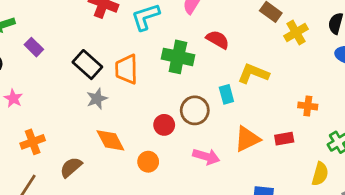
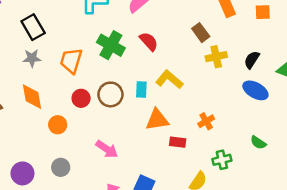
orange trapezoid: (126, 69) -> (71, 61), moved
orange cross: (308, 106) -> (206, 121), turned 35
orange triangle: (247, 139) -> (157, 120), moved
pink arrow: (206, 157) -> (107, 149), moved

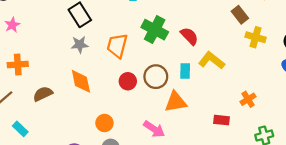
red semicircle: (149, 41) -> (189, 36), moved
yellow cross: (216, 57) -> (256, 37), turned 30
orange triangle: (157, 120) -> (176, 102), moved
orange circle: (58, 125) -> (104, 123), moved

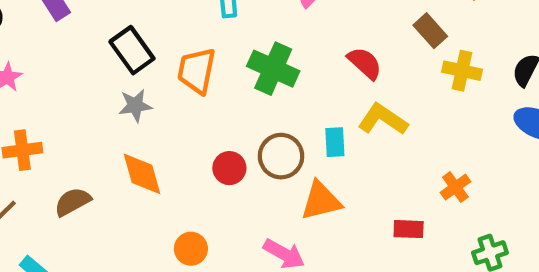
red semicircle: (189, 36) -> (365, 63), moved
orange trapezoid: (117, 46) -> (197, 71), moved

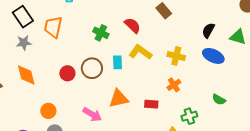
green cross: (273, 69) -> (101, 33), moved, size x0.7
yellow cross: (462, 71) -> (176, 56), moved
orange triangle: (321, 201) -> (119, 98), moved

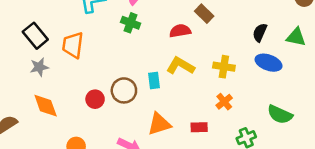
red semicircle: (133, 25) -> (180, 31), moved, turned -48
green cross: (101, 33) -> (131, 23), moved
green semicircle: (219, 100) -> (280, 114), size x1.5

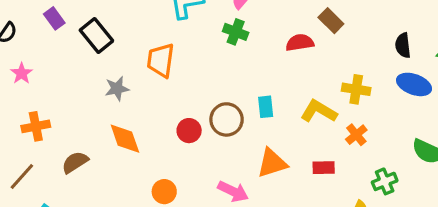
black semicircle: (260, 33) -> (403, 45), turned -30
black rectangle: (35, 36) -> (96, 35), moved
yellow L-shape: (180, 66) -> (319, 111), moved

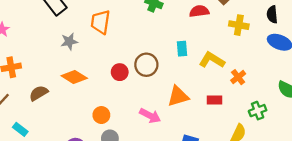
yellow cross: (356, 89) -> (239, 25), moved
cyan rectangle: (266, 107) -> (182, 49), moved
orange diamond: (125, 139) -> (74, 77), turned -40

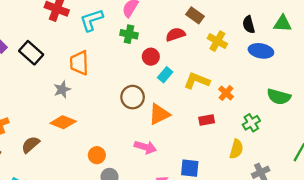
yellow cross: (239, 25) -> (217, 41), turned 30
gray star: (69, 42) -> (62, 89), moved
cyan rectangle: (182, 49) -> (165, 75), turned 56
red circle: (120, 72) -> (151, 57), moved
orange triangle: (178, 96) -> (159, 114), moved

